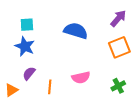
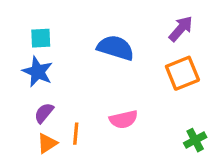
green cross: (118, 86) -> (195, 140), moved
orange triangle: (11, 90) -> (47, 143), moved

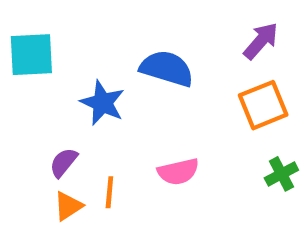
cyan square: (41, 38) -> (31, 55), moved, size x1.5
blue star: (38, 72) -> (103, 103), moved
green cross: (195, 140) -> (281, 174), moved

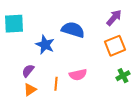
orange line: (109, 192) -> (56, 84), moved

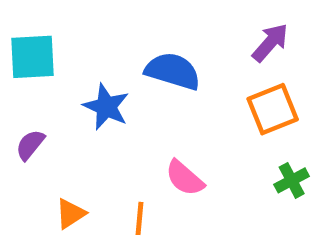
purple semicircle: (28, 71) -> (30, 145), moved
pink semicircle: (78, 75) -> (185, 178), turned 54
orange line: (56, 84) -> (139, 218), moved

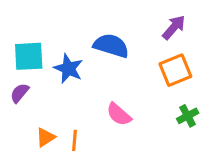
cyan square: (33, 57) -> (29, 56), moved
orange line: (139, 218) -> (74, 140), moved

